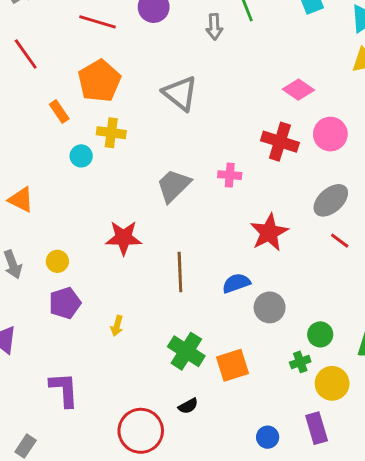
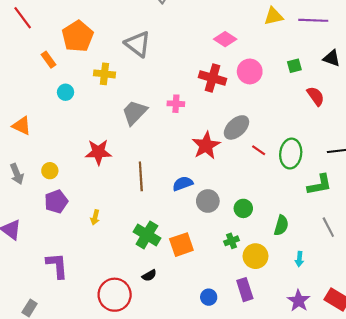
yellow cross: (111, 133) -> (104, 74), moved
gray ellipse: (331, 200) -> (236, 127), moved
green circle: (320, 334) -> (243, 208), moved

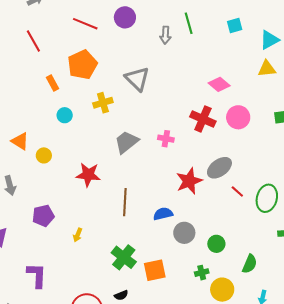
yellow cross: (104, 74) -> (103, 103), turned -30
yellow circle: (50, 171) -> (44, 155), moved

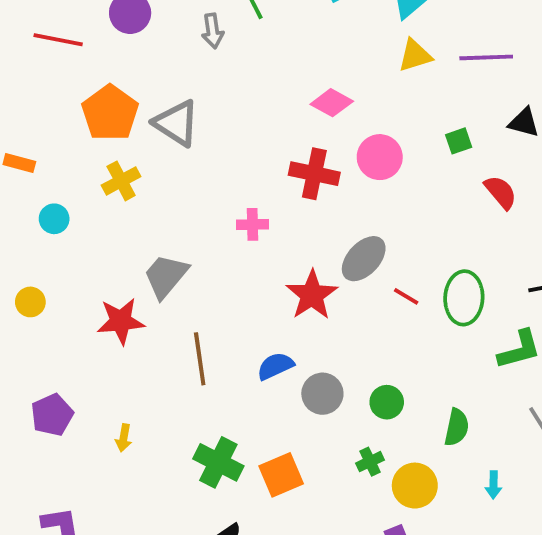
orange pentagon: (82, 65) -> (110, 113), moved
orange rectangle: (53, 83) -> (19, 163), turned -35
gray trapezoid: (126, 142) -> (166, 276), moved

